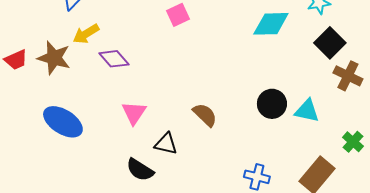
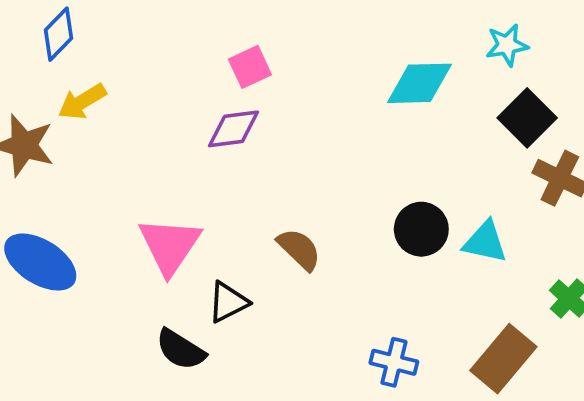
purple diamond: (114, 59) -> (233, 129), moved, turned -56
pink triangle: (134, 113) -> (170, 246), size x1.4
black triangle: (166, 144) -> (228, 302), turned -40

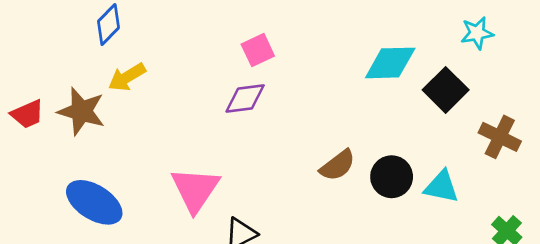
cyan star: (507, 45) -> (477, 33), moved
black square: (527, 118) -> (446, 90), moved
brown semicircle: (299, 249) -> (338, 165), moved, turned 99

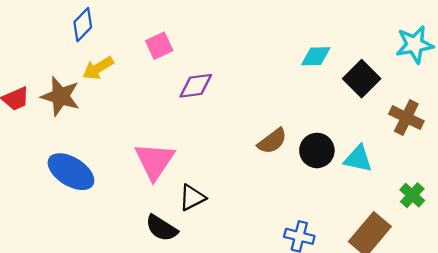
cyan star: (477, 33) -> (415, 45), moved, size x1.4
pink square: (258, 50) -> (159, 46), moved
cyan diamond: (390, 63) -> (316, 56), size x0.7

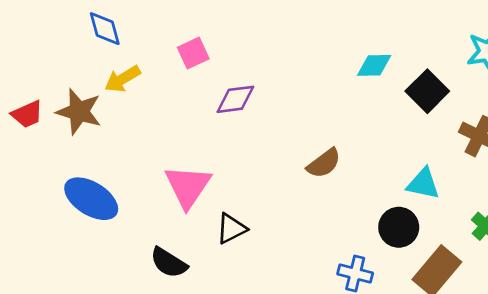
blue diamond: (83, 25) -> (105, 29), turned -60
black circle: (317, 150) -> (399, 227), moved
black semicircle: (162, 228) -> (169, 263), moved

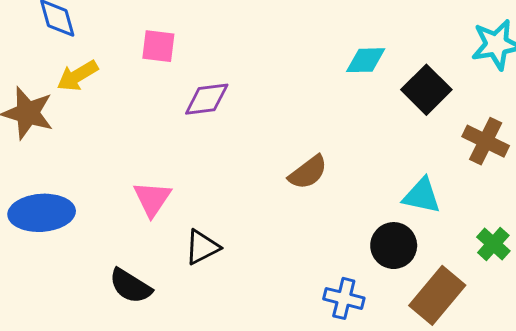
pink square: (193, 53) -> (158, 46), turned 32
pink triangle: (188, 186) -> (152, 199), size x0.7
blue ellipse: (91, 199) -> (42, 213), turned -36

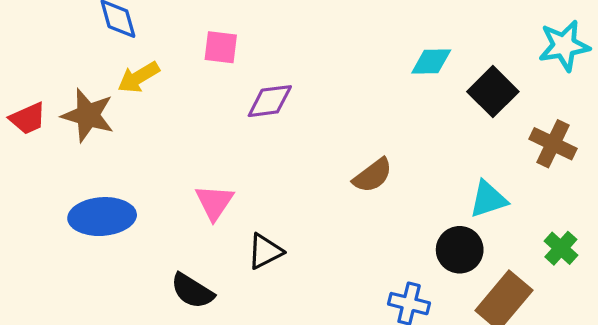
cyan triangle: (422, 196) -> (488, 199), turned -30

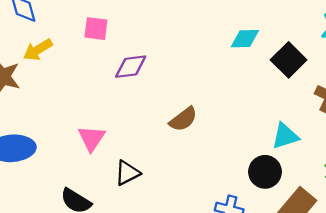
brown semicircle: (373, 175) -> (183, 119), moved

